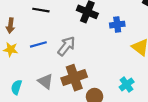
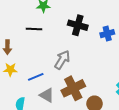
blue line: (38, 44) -> (36, 77), moved

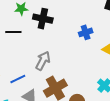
black cross: (78, 25) -> (43, 19), moved

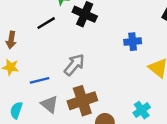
black line: (13, 32) -> (46, 23), turned -42

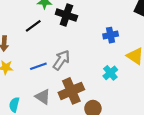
blue line: (40, 80) -> (38, 66), moved
cyan cross: (142, 110) -> (110, 73), moved

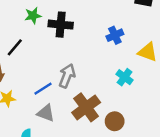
black line: (33, 26) -> (15, 47), moved
gray triangle: (43, 97) -> (46, 113), moved

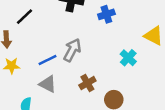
blue cross: (115, 35) -> (106, 14), moved
brown cross: (86, 107) -> (87, 83), size x0.6

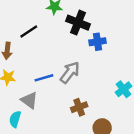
blue cross: (106, 14) -> (97, 42), moved
gray triangle: (48, 84) -> (29, 100), moved

